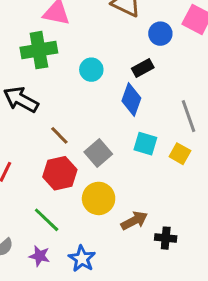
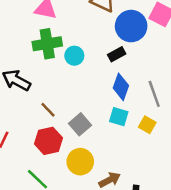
blue circle: (160, 34) -> (131, 26), size x1.6
green cross: (39, 50) -> (47, 44), moved
blue diamond: (131, 99) -> (121, 87), moved

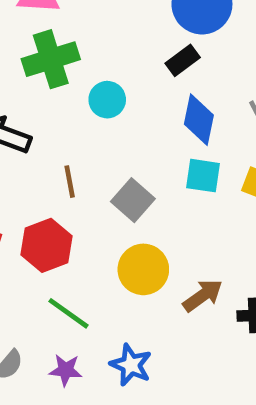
cyan circle: (74, 56) -> (107, 100), moved
brown line: (48, 110) -> (70, 182), turned 42
red hexagon: (48, 141) -> (46, 245), moved

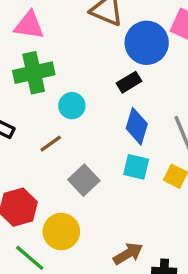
brown line: (70, 182) -> (51, 144), moved, turned 60
yellow circle: (143, 269) -> (61, 232), moved

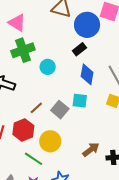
pink triangle: (29, 25) -> (17, 23), turned 30
brown line: (51, 144) -> (36, 108), moved
cyan square: (136, 167) -> (80, 101), moved

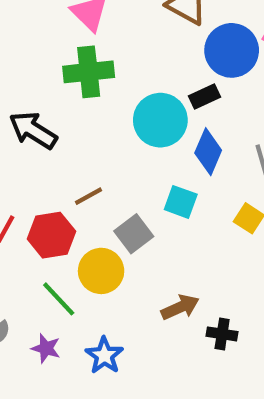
cyan circle: (48, 67) -> (160, 120), moved, size x1.6
gray square: (60, 110) -> (134, 234), moved

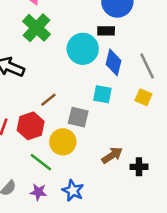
green cross: (89, 72) -> (37, 28), turned -32
black rectangle: (204, 97) -> (106, 31), turned 35
gray square: (134, 234) -> (78, 117), turned -30

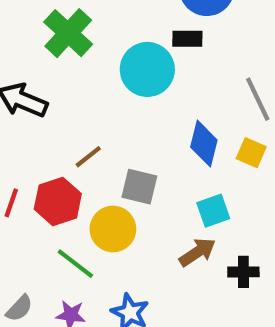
blue diamond: (113, 62) -> (204, 144), moved
cyan square: (102, 94) -> (213, 211), moved, turned -30

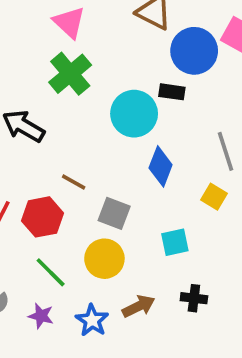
blue diamond: (204, 144) -> (161, 166), moved
brown line: (88, 157) -> (74, 182), turned 60
yellow circle: (113, 229) -> (104, 259), moved
brown arrow: (197, 252) -> (139, 306), moved

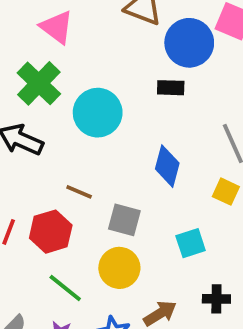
green cross: (70, 74) -> (39, 83), moved
cyan circle: (134, 114) -> (98, 113), moved

